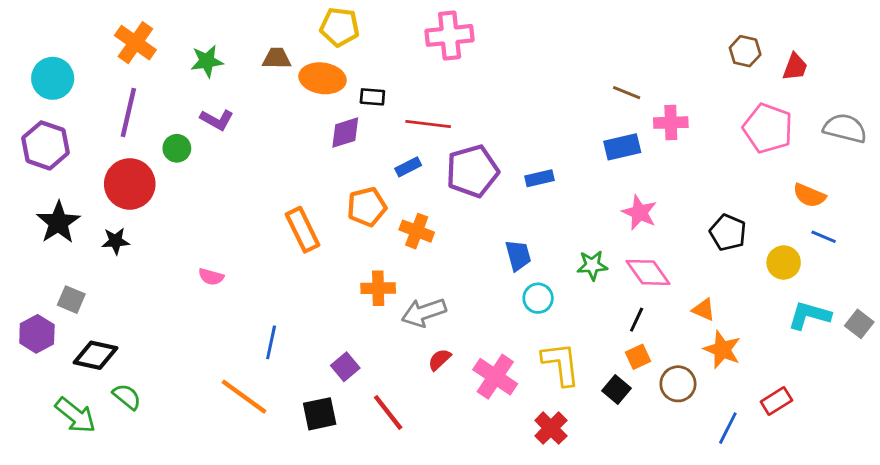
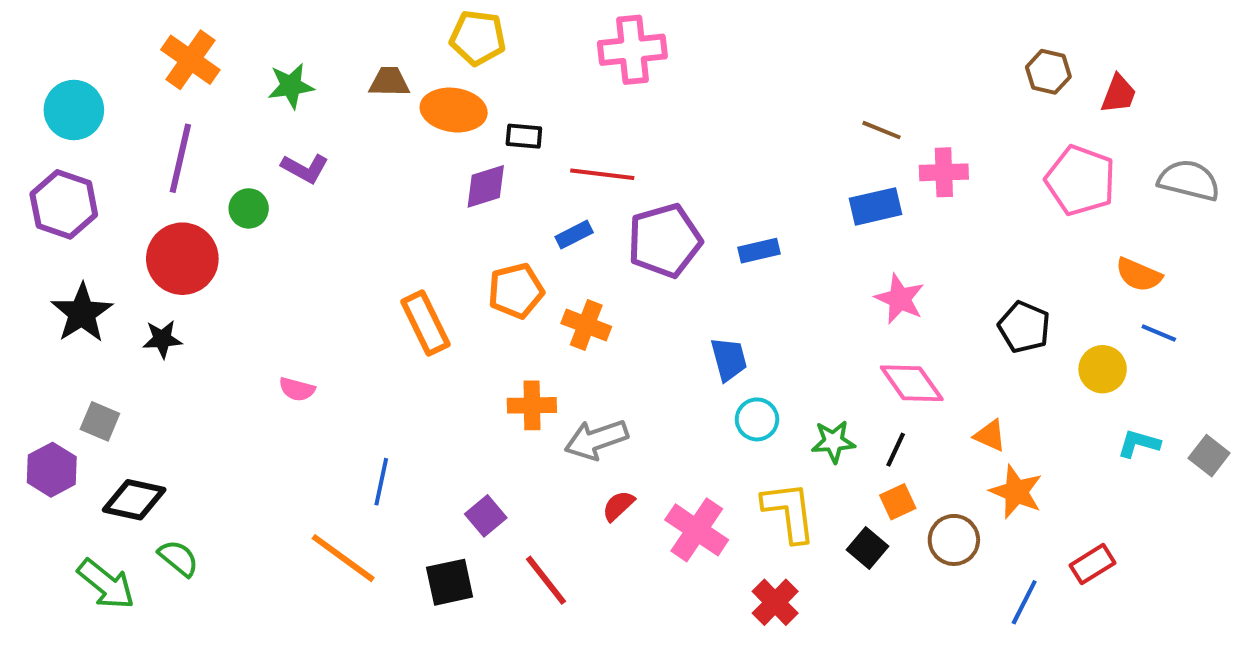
green star: (592, 265) -> (833, 442), moved
cyan L-shape: (809, 315) -> (1139, 444), size x0.7

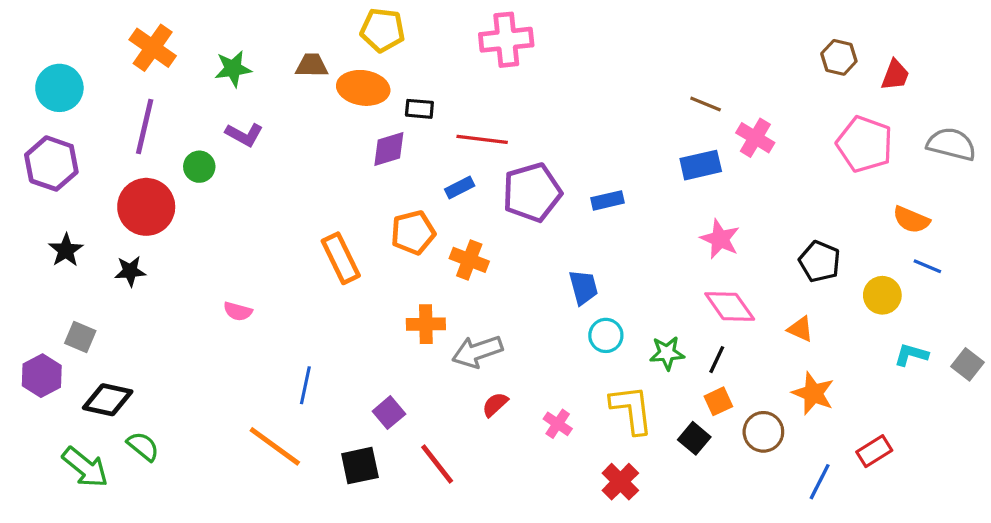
pink cross: (944, 172) -> (755, 138), turned 33
black star: (82, 313) -> (66, 250), size x0.7
orange triangle: (990, 435) -> (800, 329), moved
pink cross: (697, 530) -> (558, 424), size x0.6

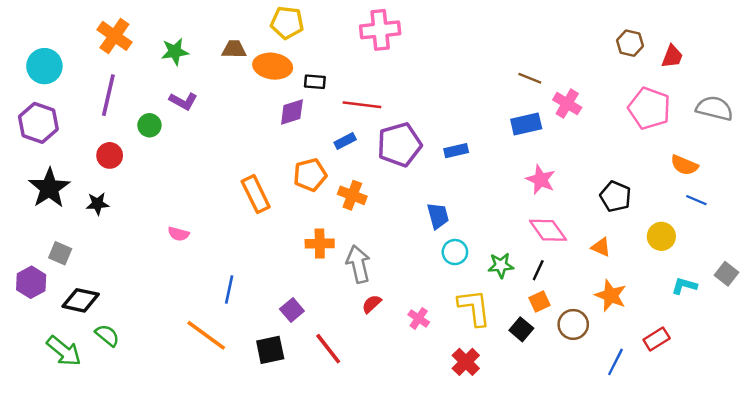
red circle: (146, 207) -> (110, 155), size x0.6
black star: (66, 250) -> (49, 188), size x1.6
yellow circle: (882, 295) -> (661, 236), moved
gray arrow: (477, 352) -> (358, 264), turned 96
cyan L-shape: (911, 355) -> (684, 286), moved

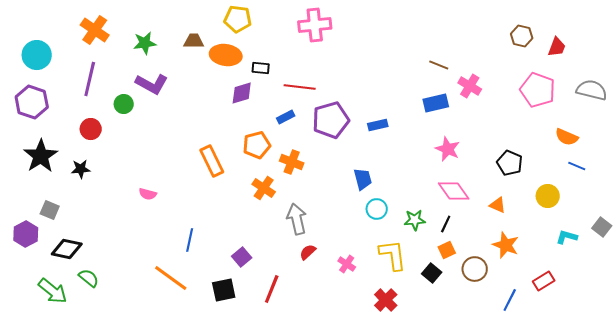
purple L-shape: (183, 101) -> (152, 84), size x1.4
orange cross: (320, 244) -> (264, 188), moved, turned 35
red line: (328, 349) -> (272, 289), turned 60

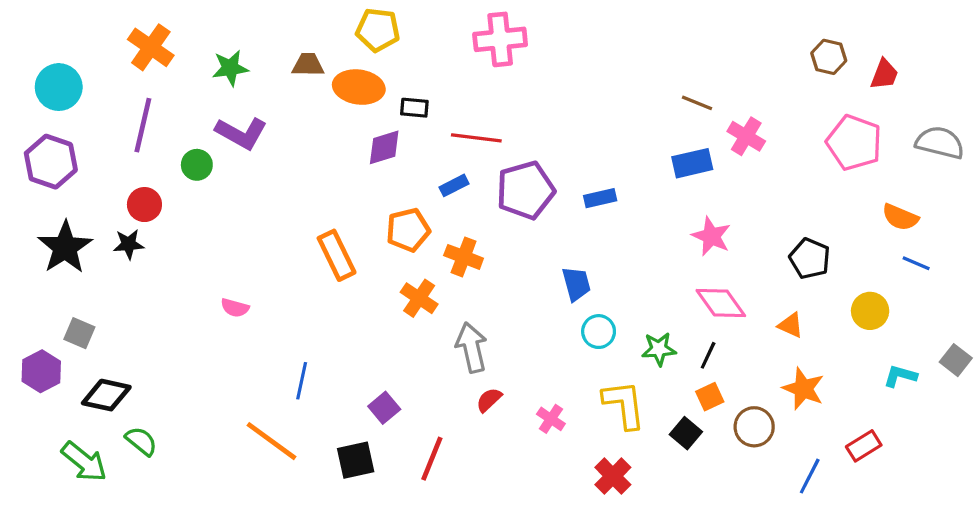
black star: (81, 169) -> (129, 244), moved

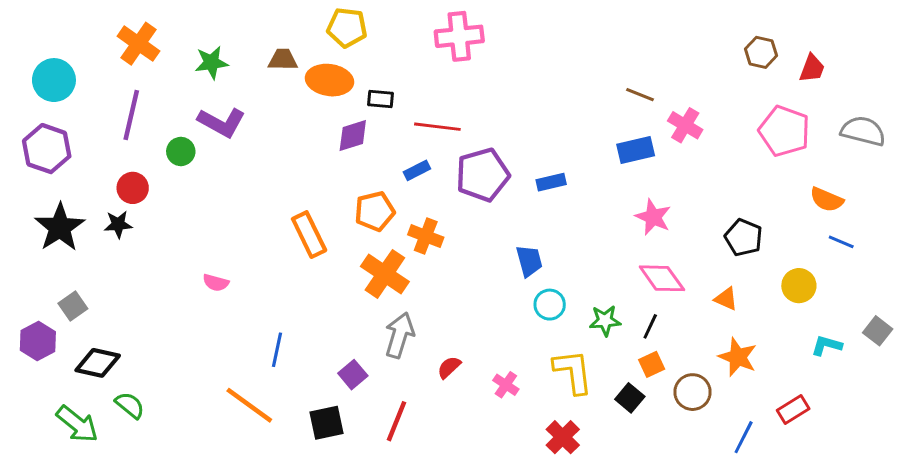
orange cross: (419, 298) -> (385, 274), size x1.4
gray square: (79, 333) -> (73, 306), turned 32
gray arrow: (472, 347) -> (399, 335), moved, turned 30

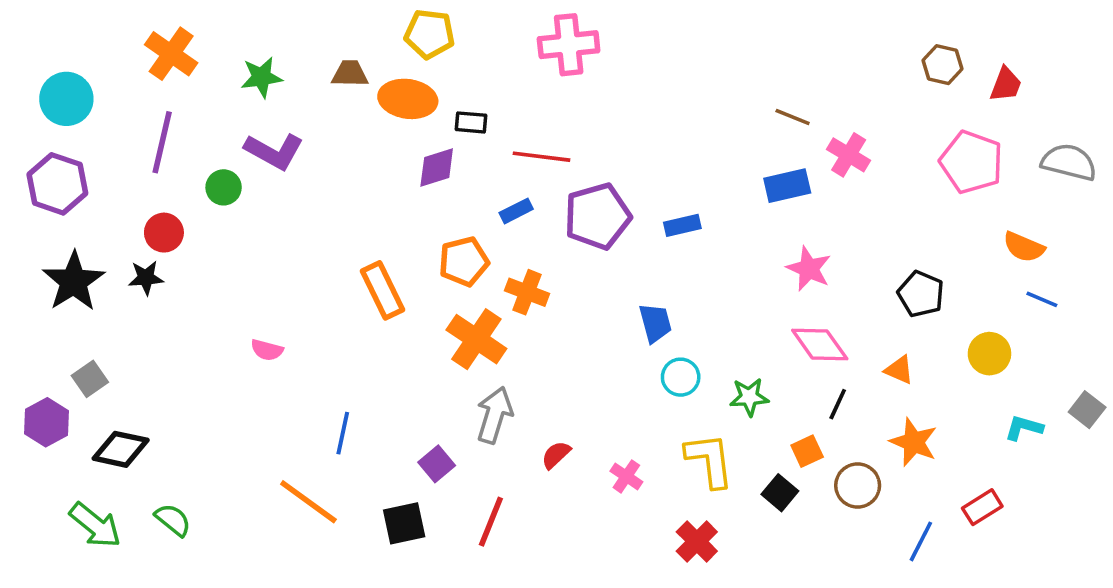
black line: (650, 326) -> (838, 404), moved
green semicircle: (130, 405) -> (173, 520), moved

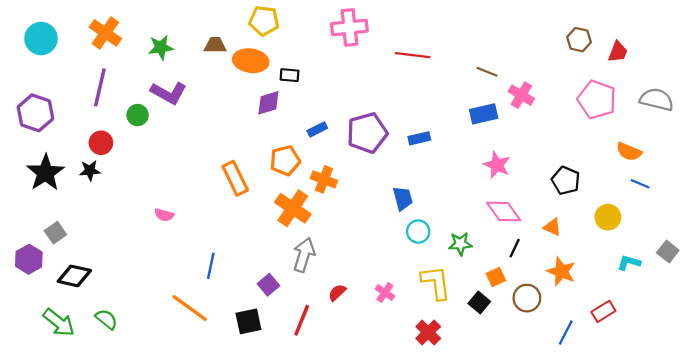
cyan circle: (66, 99) -> (41, 39), moved
red line: (541, 157) -> (413, 55), moved
red semicircle: (556, 455) -> (337, 293), moved

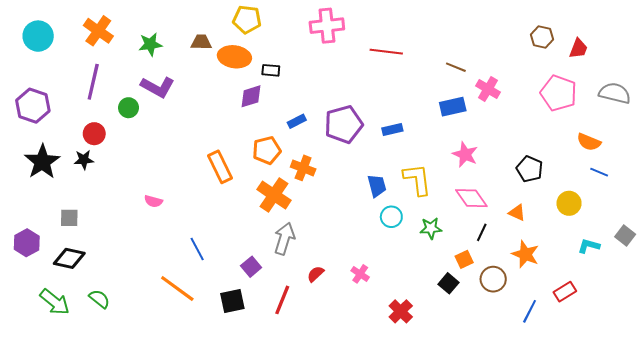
gray square: (55, 233) -> (69, 218), moved, turned 36
blue line: (211, 266) -> (197, 249), turned -40
yellow L-shape: (436, 283) -> (417, 179), moved

